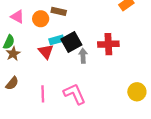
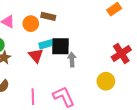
black square: (71, 42) -> (61, 46), turned 30
red cross: (108, 44) -> (121, 53), moved, turned -30
yellow circle: (137, 92) -> (106, 81), moved

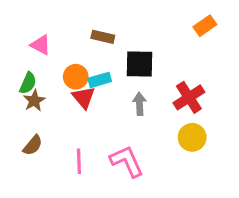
orange circle: (31, 24) -> (76, 77), moved
black square: (61, 46) -> (140, 64), moved
red cross: (121, 53) -> (189, 97), moved

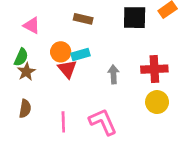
black square: (140, 64) -> (135, 18), moved
red cross: (189, 97) -> (154, 69), turned 30
brown semicircle: (33, 145) -> (25, 109), turned -30

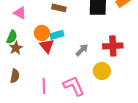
gray arrow: (113, 74) -> (82, 50), turned 48
yellow circle: (157, 102) -> (102, 71), moved

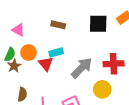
orange circle: (42, 33) -> (28, 52), moved
gray arrow: (82, 50) -> (82, 68), size x1.6
brown semicircle: (15, 76) -> (22, 95), moved

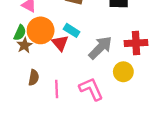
orange circle: (28, 52) -> (41, 30), size x1.5
cyan rectangle: (56, 52) -> (72, 30), turned 48

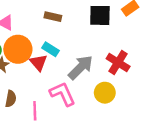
red cross: (136, 43) -> (118, 63), turned 35
pink L-shape: (91, 89) -> (63, 94), moved

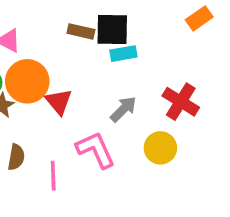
black square: (100, 15) -> (112, 30), moved
cyan rectangle: (50, 49) -> (123, 54), moved, turned -42
gray arrow: (81, 67) -> (123, 109), size x0.7

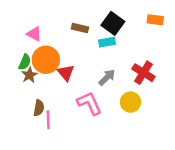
orange rectangle: (199, 18) -> (155, 20), turned 42
black square: (112, 30) -> (113, 23), moved, turned 35
pink line: (53, 176) -> (48, 120), moved

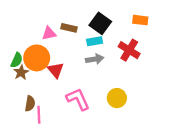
pink triangle: (34, 34) -> (49, 33), moved, turned -40
red cross: (143, 73) -> (129, 50), moved
gray arrow: (107, 77) -> (95, 59), moved, turned 36

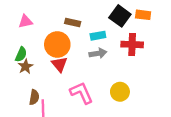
black square: (100, 23) -> (120, 16), moved
pink triangle: (49, 33) -> (25, 21), moved
red cross: (129, 50) -> (132, 44), turned -30
orange circle: (37, 58) -> (57, 44), moved

